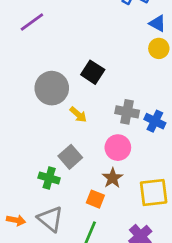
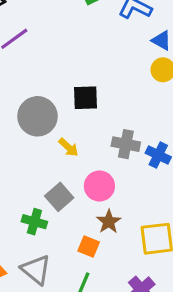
black square: (93, 72) -> (86, 98), turned -35
pink circle: (118, 148) -> (99, 186), moved

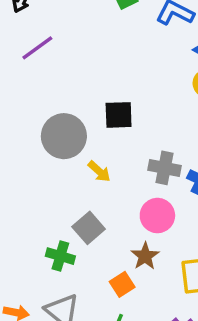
pink circle: (99, 186) -> (157, 216), moved
orange square: (89, 246) -> (122, 284), turned 35

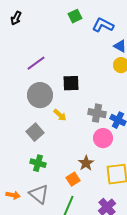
purple line: (37, 48) -> (36, 63), moved
pink circle: (157, 216) -> (103, 138), moved
gray square: (89, 228) -> (35, 132), moved

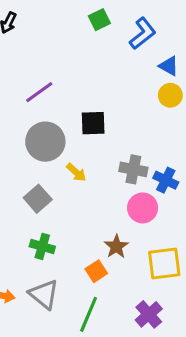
blue L-shape: (103, 25) -> (143, 34), turned 115

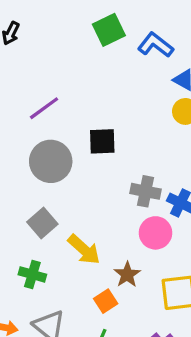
green square: (99, 20) -> (109, 30), size x1.4
blue L-shape: (143, 34) -> (155, 45), turned -104
yellow arrow: (76, 172) -> (84, 250), moved, size x1.5
green cross: (42, 246) -> (32, 274), moved

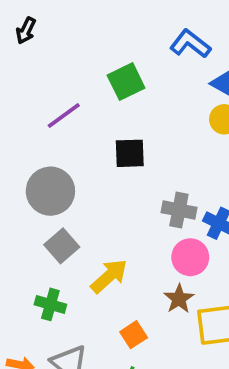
green square: (109, 30) -> (126, 82), moved
gray circle: (51, 161) -> (50, 191), moved
yellow arrow: (84, 250) -> (109, 276), turned -84
brown star: (127, 274) -> (179, 299), moved

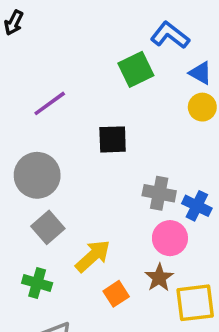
green square: (126, 82) -> (136, 69), moved
orange square: (134, 335) -> (116, 294), moved

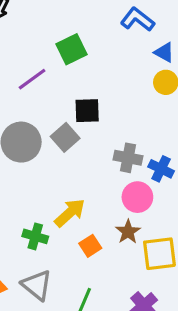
green square: (136, 69) -> (71, 49), moved
gray square: (48, 227) -> (65, 137), moved
green cross: (37, 283) -> (35, 236), moved

